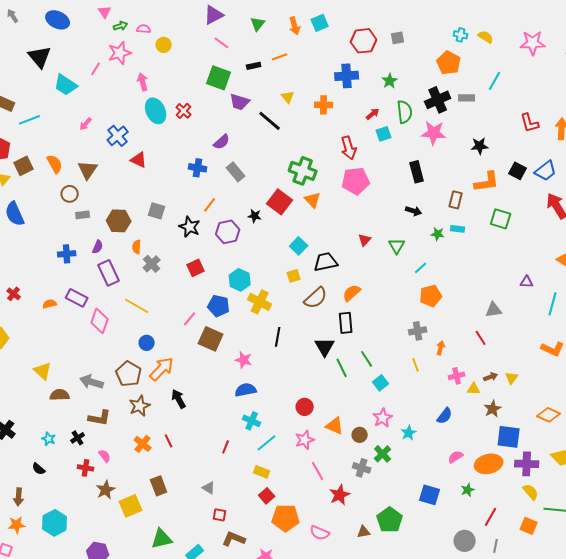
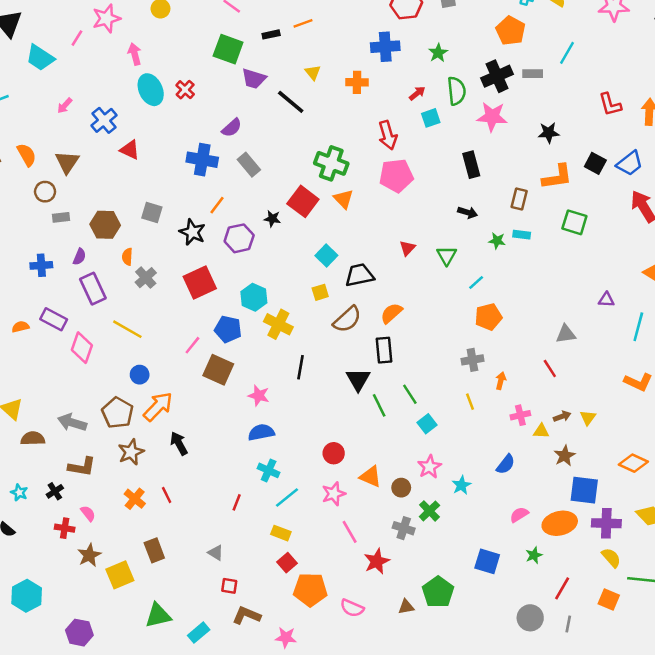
blue cross: (198, 168) -> (202, 160), size x1.4
red square: (196, 268) -> (200, 283), size x1.5

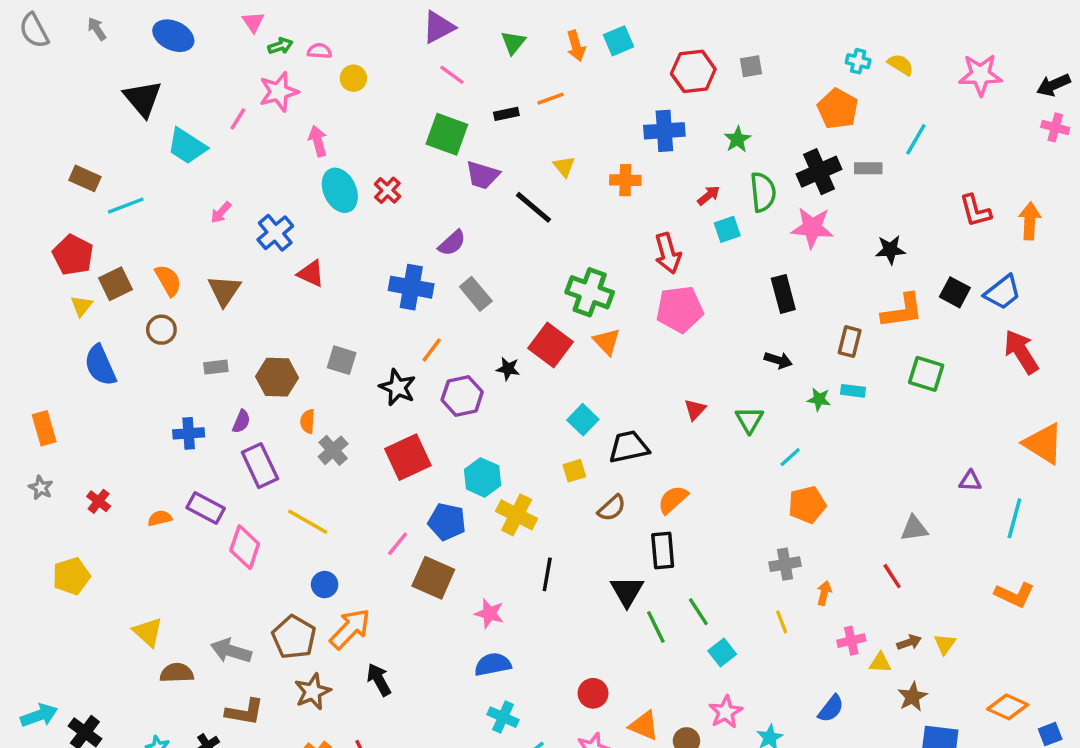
brown circle: (45, 192) -> (161, 330), moved
brown semicircle: (347, 319) -> (612, 508), size x0.7

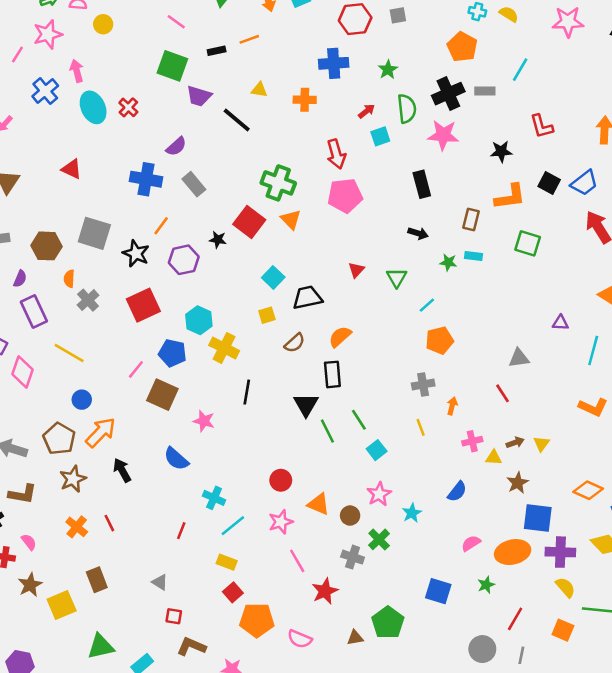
yellow triangle: (564, 167) -> (259, 90), turned -42
red L-shape: (975, 211) -> (542, 126), moved
blue cross: (275, 233) -> (45, 91), moved
gray square: (342, 360) -> (94, 233), size x1.5
blue semicircle: (493, 664) -> (176, 459), moved, turned -128

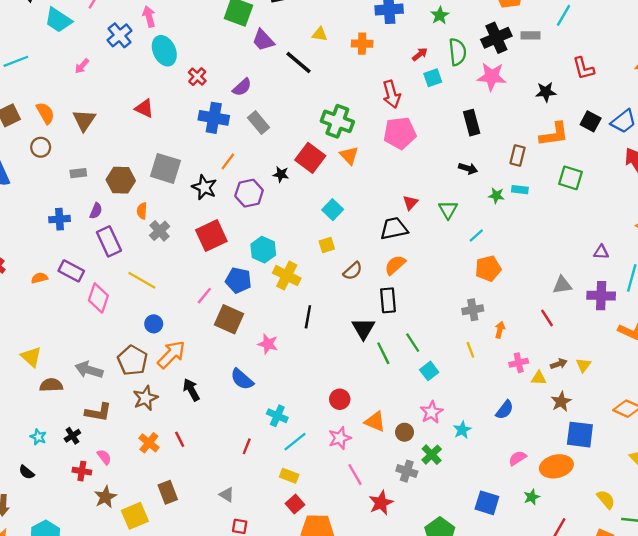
purple trapezoid: (199, 96) -> (263, 40), turned 30
red cross: (128, 107) -> (197, 77), moved
black trapezoid: (307, 298) -> (394, 228), moved
purple cross: (560, 552) -> (601, 296), moved

